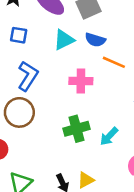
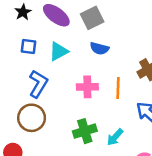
cyan triangle: (64, 40) -> (59, 51), moved
orange line: (114, 62) -> (118, 88), moved, turned 70

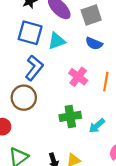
blue square: (29, 46) -> (30, 33), size x1.6
pink cross: (87, 87) -> (78, 77), turned 30

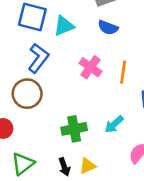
green cross: (70, 116) -> (74, 129), moved

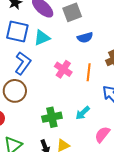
blue semicircle: (108, 28) -> (85, 37), moved, turned -35

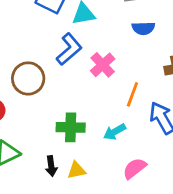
blue L-shape: (23, 63) -> (69, 49), moved
orange line: (89, 72) -> (132, 94), moved

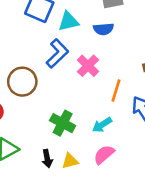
blue semicircle: (143, 28) -> (103, 29), moved
green cross: (71, 127) -> (63, 123), turned 30
pink semicircle: (135, 168) -> (104, 154), moved

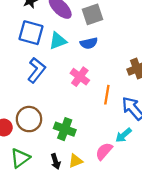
blue L-shape: (57, 53) -> (36, 70), moved
brown circle: (22, 82) -> (29, 119), moved
cyan arrow: (102, 125) -> (123, 135), moved

